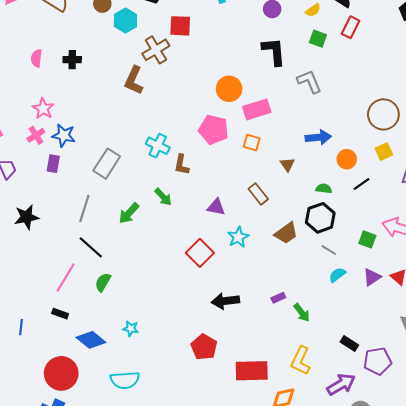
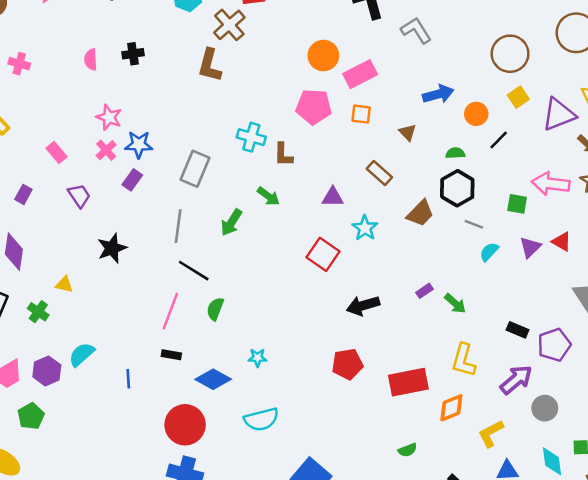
purple rectangle: (53, 164) -> (132, 180), turned 36
red pentagon: (204, 347) -> (347, 364), turned -30

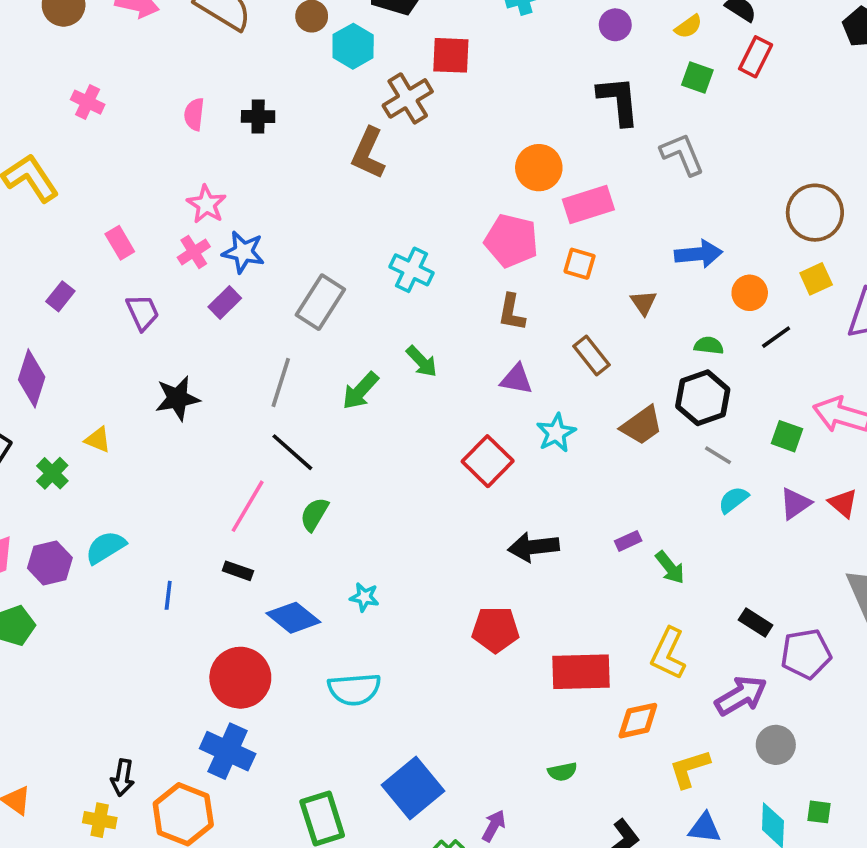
brown L-shape: (283, 155) -> (512, 312), moved

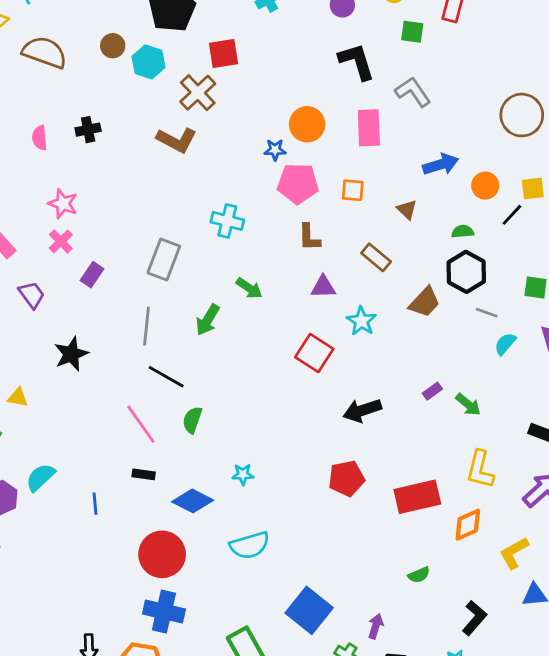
brown L-shape: (368, 153) -> (177, 140), turned -75
pink rectangle: (588, 204) -> (369, 128), moved, turned -63
blue star: (243, 252) -> (275, 150), moved, size x0.7
yellow square: (816, 279) -> (533, 189), moved, turned 30
pink line: (248, 506) -> (141, 424), turned -54

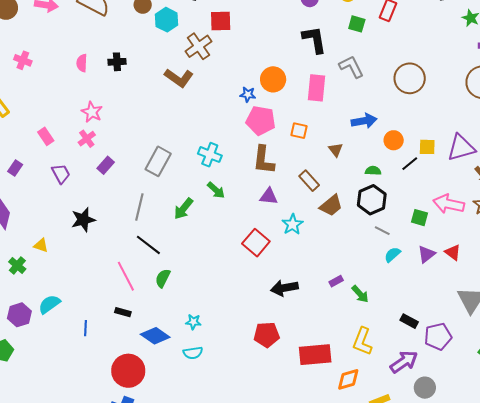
brown circle: (522, 115) -> (410, 78), moved
cyan cross: (227, 221) -> (210, 155), moved
brown L-shape: (309, 237) -> (264, 160), size x1.4
brown trapezoid: (425, 302) -> (331, 205), moved
cyan semicircle: (250, 545) -> (193, 353), moved, size x0.7

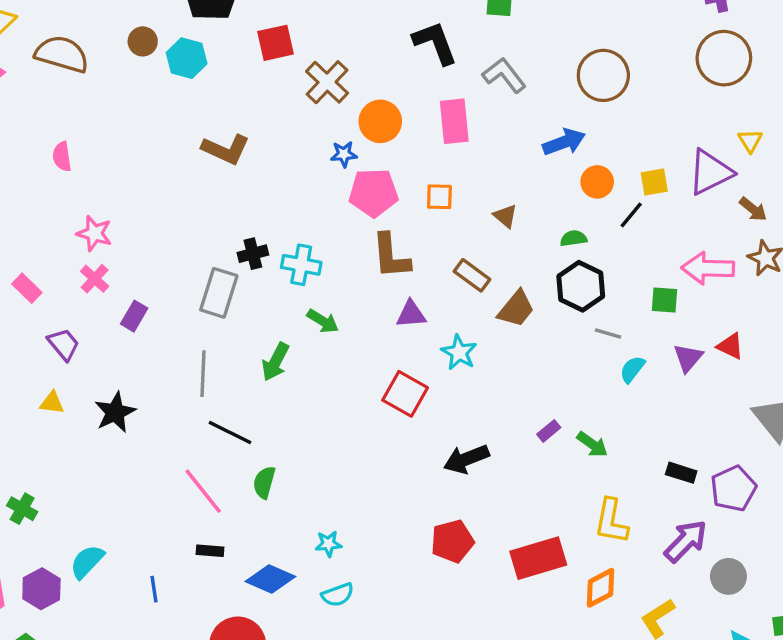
brown cross: (198, 46) -> (327, 82), moved
black cross: (117, 62) -> (253, 254), moved
blue arrow: (364, 121) -> (564, 142), moved
yellow triangle: (41, 245) -> (52, 403), moved

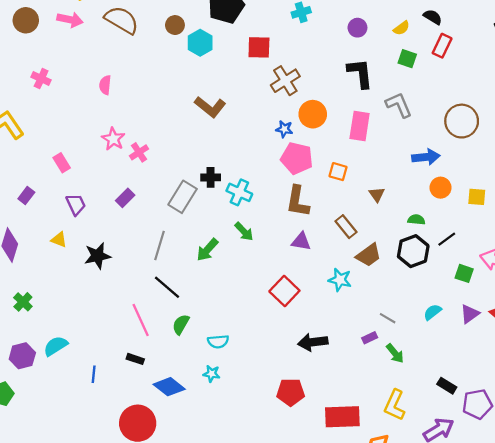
black line: (631, 215) -> (447, 239), moved
pink cross: (95, 279) -> (139, 152), moved
gray line: (608, 333) -> (388, 318), moved
cyan star: (459, 352) -> (340, 280), moved, turned -30
cyan semicircle: (338, 595) -> (218, 342), moved

